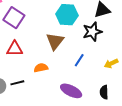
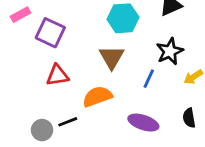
black star: (92, 32) -> (170, 51), moved
orange semicircle: (41, 68) -> (97, 96), size x1.5

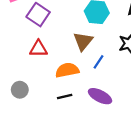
blue line: (149, 79) -> (99, 62), moved
black line: (68, 122) -> (65, 97), moved

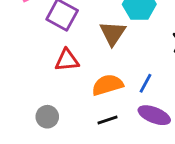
brown triangle: (83, 41) -> (113, 33), moved
blue line: (99, 62) -> (146, 83), moved

